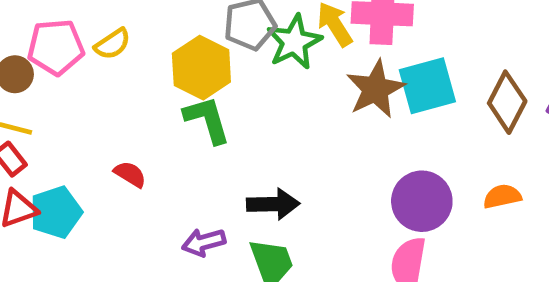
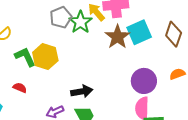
yellow hexagon: (201, 68) -> (45, 56), moved
green L-shape: (207, 120) -> (25, 57), moved

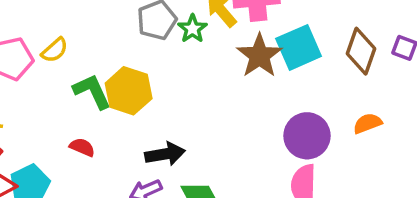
green star: (80, 22) -> (192, 29), size x0.7
black arrow: (82, 91) -> (165, 154), moved

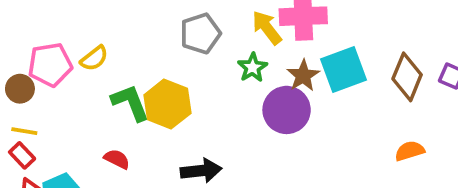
green star: (192, 29) -> (252, 67), moved
brown star: (259, 56) -> (303, 76), size x0.7
purple circle: (307, 136) -> (287, 110), moved

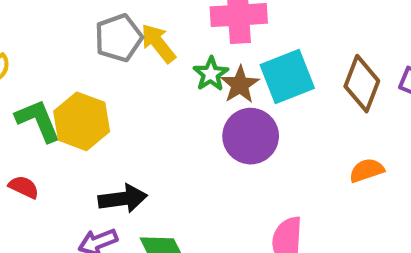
yellow arrow: (267, 28) -> (158, 43), moved
green star: (252, 67) -> (211, 74), moved
purple circle: (287, 110) -> (251, 136), moved

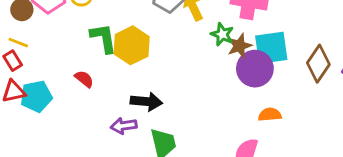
green star: (211, 74) -> (222, 34), turned -30
purple circle: (251, 136) -> (255, 69), moved
orange semicircle: (367, 170) -> (270, 115), moved

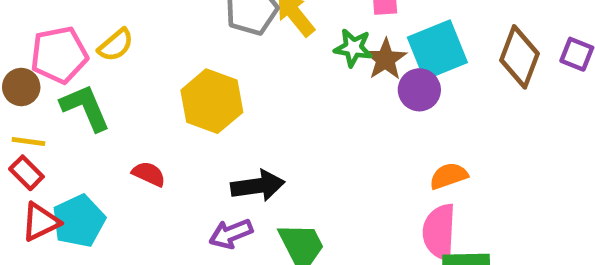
green L-shape: (104, 38) -> (85, 108), moved
purple circle: (255, 69) -> (419, 90), size x0.7
orange semicircle: (270, 115) -> (449, 176), moved

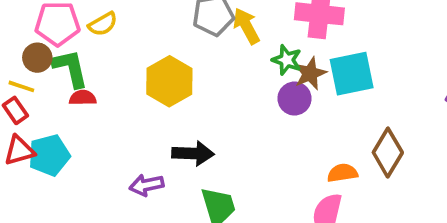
brown diamond: (519, 57) -> (388, 153), moved
brown circle: (21, 87) -> (37, 58), moved
purple circle: (419, 90) -> (294, 99), moved
red semicircle: (149, 174) -> (83, 98), moved, turned -36
purple arrow: (231, 234) -> (147, 185), moved

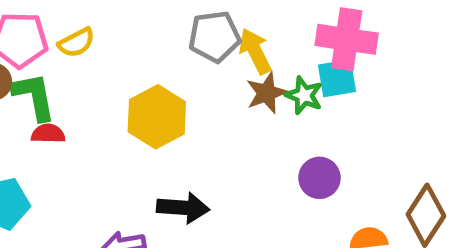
brown star: (310, 73) -> (266, 93), moved
cyan square: (352, 74) -> (337, 78), moved, size x0.7
purple circle: (294, 99) -> (319, 178), moved

